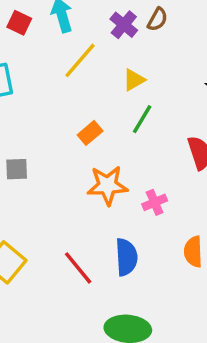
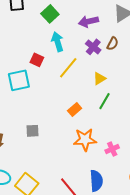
red square: (19, 23) -> (37, 60), moved

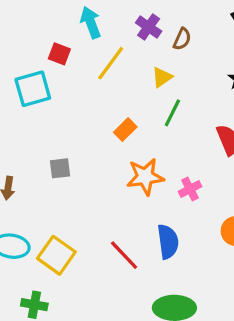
brown semicircle: (113, 44) -> (182, 39), moved

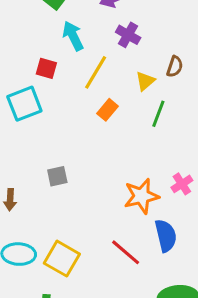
brown semicircle: (182, 39) -> (175, 67), moved
orange rectangle: (125, 130) -> (108, 110), moved
orange star: (145, 177) -> (141, 196), moved

